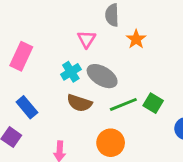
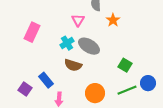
green line: (123, 104) -> (127, 90), moved
blue rectangle: (27, 107) -> (46, 80), moved

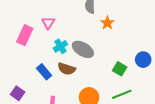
pink triangle: (78, 20) -> (48, 23), moved
blue rectangle: (46, 80) -> (44, 72), moved
blue circle: (148, 83) -> (143, 60), moved

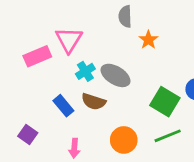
pink triangle: (48, 23) -> (69, 40), size x1.5
pink rectangle: (25, 35) -> (37, 56), turned 42
green square: (120, 69) -> (165, 102), size x1.5

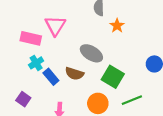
pink rectangle: (37, 56) -> (31, 38), turned 36
cyan cross: (85, 71) -> (36, 63), moved
green square: (165, 102) -> (113, 77), moved

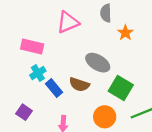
pink triangle: (55, 26) -> (68, 22), moved, turned 35

